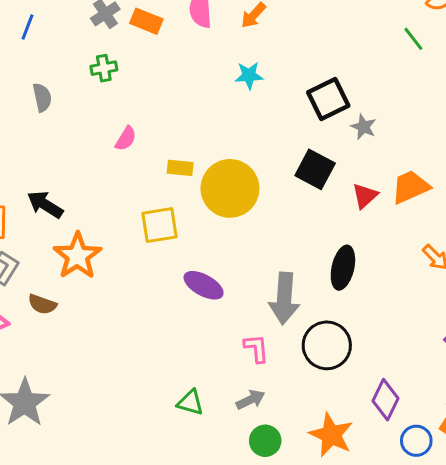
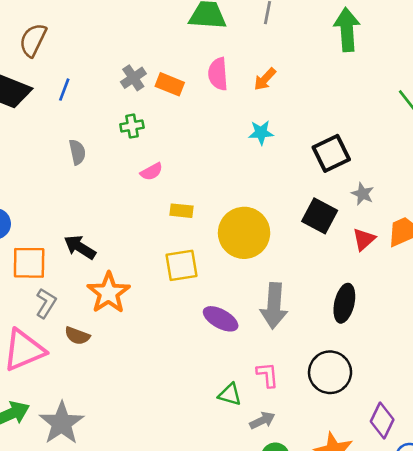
gray star: (363, 127) -> (363, 194), moved
pink semicircle: (126, 139) -> (152, 172), moved, turned 30
yellow rectangle: (180, 168) -> (181, 211), moved
gray arrow: (284, 298) -> (274, 306), moved
green triangle: (190, 403) -> (230, 394), moved

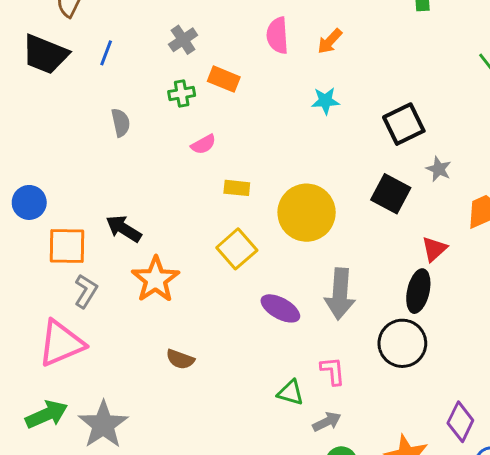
orange rectangle: (170, 84) -> (224, 79), moved
red triangle: (364, 239) -> (434, 249), moved
yellow square: (181, 265) -> (237, 249), turned -32
brown semicircle: (77, 336) -> (180, 359), moved
black circle: (330, 372) -> (402, 343), moved

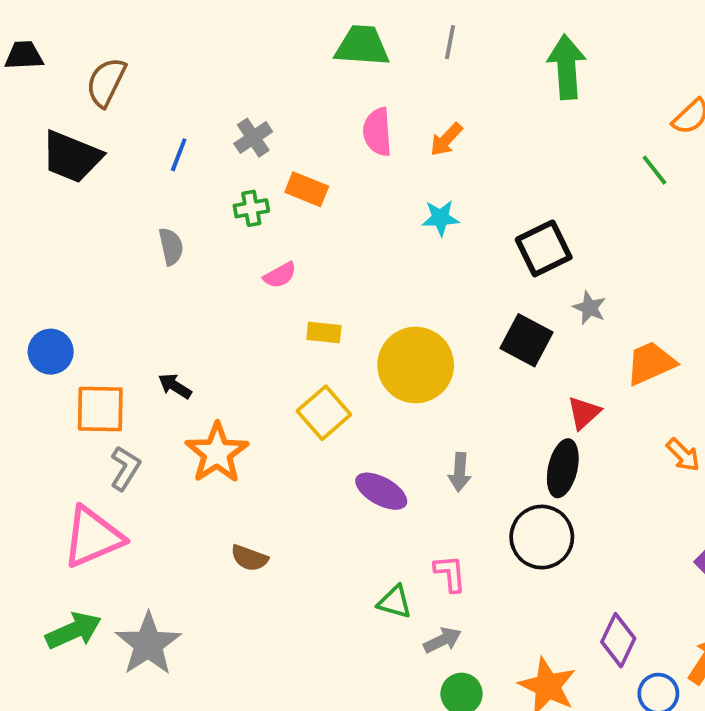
blue line: (106, 53) -> (179, 155), moved
black arrow: (124, 229) -> (175, 386), size x0.7
gray arrow: (340, 294) -> (460, 472), size x0.6

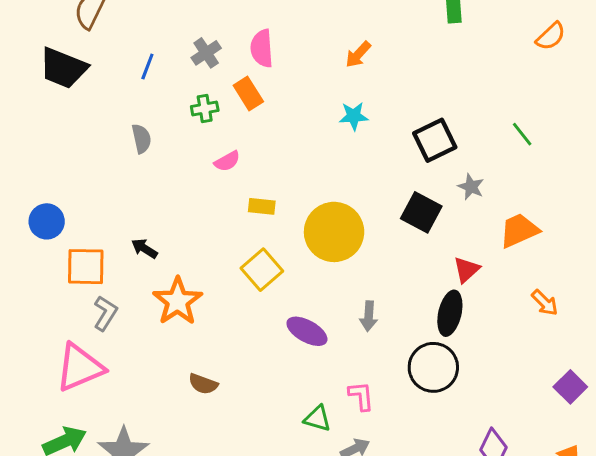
pink semicircle: (377, 132) -> (262, 48), moved
green line: (655, 170) -> (522, 134), moved
orange rectangle: (307, 189) -> (248, 94), turned 36

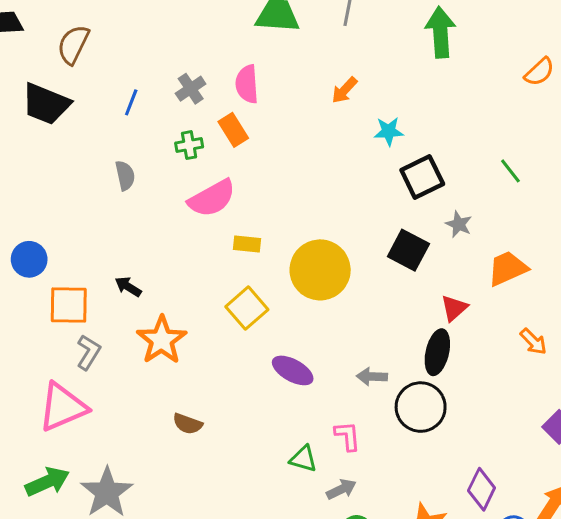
cyan star: (354, 116) -> (389, 131), moved
pink semicircle: (227, 161) -> (212, 198), size x1.8
gray arrow: (369, 316) -> (372, 377), moved, turned 88

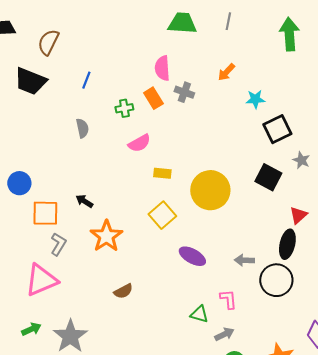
gray cross: (191, 89) -> (184, 92), moved, turned -36
pink semicircle: (212, 198) -> (139, 143), size x0.7
brown semicircle: (188, 424) -> (123, 291), turned -48
green arrow: (47, 482) -> (31, 329), size x0.7

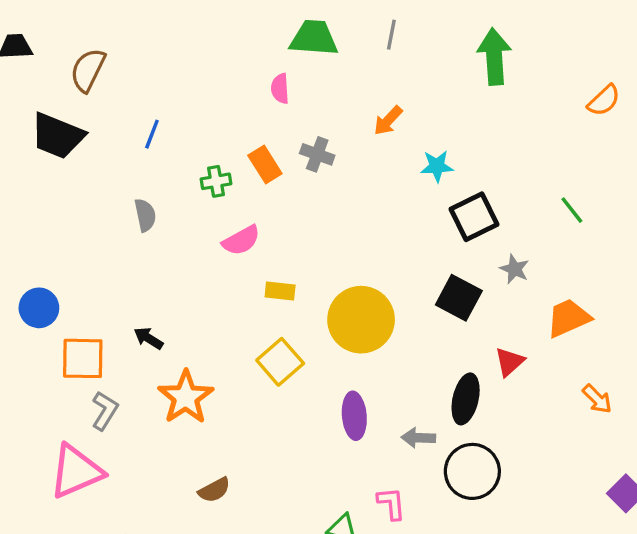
pink semicircle: (162, 68) -> (280, 89), moved, size x0.7
black ellipse: (287, 244) -> (466, 399), moved
purple ellipse: (192, 256) -> (354, 416), moved, turned 56

